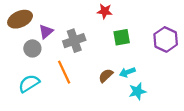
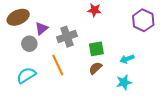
green square: (122, 37) -> (96, 49), moved
purple hexagon: (166, 39) -> (143, 20), moved
cyan arrow: (127, 72) -> (127, 59), moved

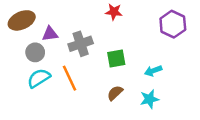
purple triangle: (42, 28) -> (50, 34), turned 32
brown semicircle: (95, 68) -> (115, 93), moved
cyan semicircle: (26, 75) -> (39, 78), moved

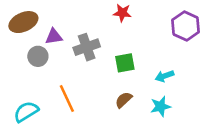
cyan semicircle: (39, 78) -> (26, 112), moved
orange line: (70, 78) -> (67, 98), moved

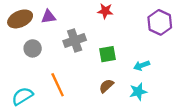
purple triangle: (54, 37) -> (48, 17), moved

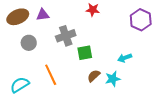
green square: (108, 54) -> (85, 53), moved
cyan star: (138, 92) -> (113, 79), moved

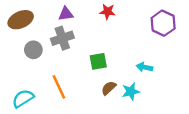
purple triangle: (43, 15) -> (66, 14), moved
gray cross: (66, 36) -> (62, 38), moved
cyan arrow: (125, 58) -> (145, 67), turned 32

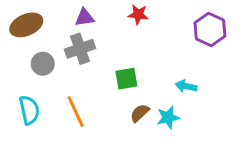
cyan semicircle: (23, 98) -> (29, 110), moved, turned 110

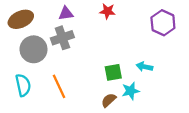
gray circle: (43, 64) -> (34, 49), size x1.5
green square: (126, 79) -> (113, 72), moved
brown semicircle: (140, 113) -> (109, 100), moved

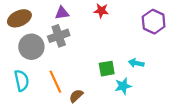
brown semicircle: (109, 100) -> (76, 96), moved

